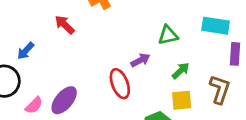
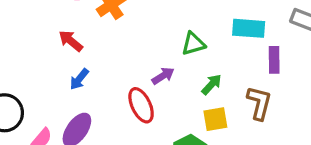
blue arrow: (26, 51) -> (79, 79), moved

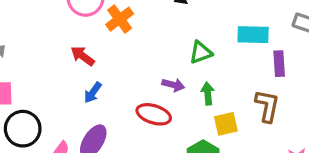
purple arrow: (163, 76) -> (173, 85), turned 50
green arrow: (211, 84) -> (208, 94), moved, turned -45
red ellipse: (141, 105) -> (154, 114), turned -44

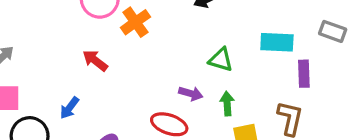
green triangle: (201, 52) -> (221, 60), turned 35
blue arrow: (93, 92) -> (69, 108), moved

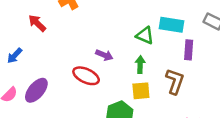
green triangle: (221, 60) -> (145, 35), moved
green arrow: (227, 104) -> (140, 65), moved

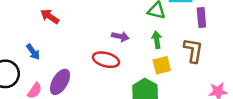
blue arrow: (15, 56) -> (33, 52), turned -70

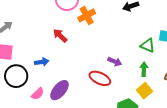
blue arrow: (33, 52) -> (42, 62), turned -72
yellow square: (162, 65) -> (144, 91), turned -35

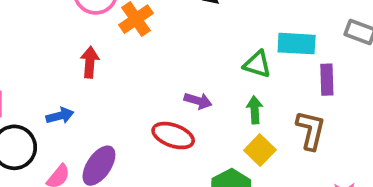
red arrow: (60, 36) -> (90, 62), turned 56

